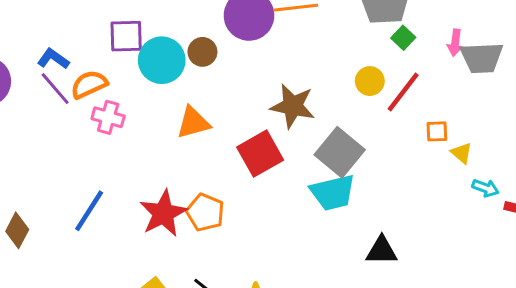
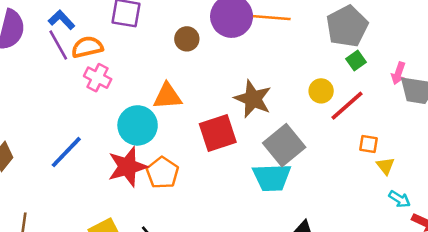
cyan circle: (162, 60) -> (138, 125), moved

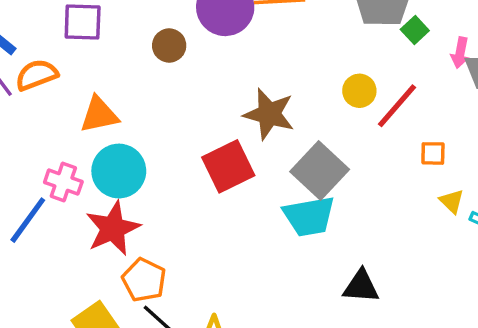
green square: (356, 61) -> (415, 30), moved
pink cross: (98, 78) -> (63, 182), moved
orange triangle: (167, 96) -> (99, 115), moved
yellow triangle: (385, 166) -> (452, 201), moved
orange pentagon: (162, 173) -> (144, 280), moved

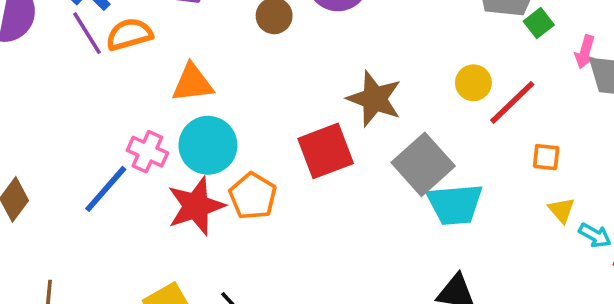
cyan trapezoid: (309, 216) -> (455, 204), moved
orange pentagon: (144, 280) -> (253, 196), moved

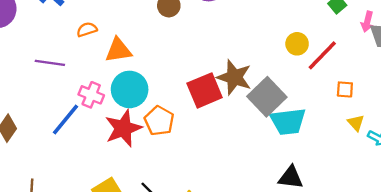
purple line: (87, 33) -> (50, 63), moved, turned -48
orange semicircle: (129, 34) -> (87, 30), moved, size x0.7
brown star: (374, 99) -> (234, 77), moved

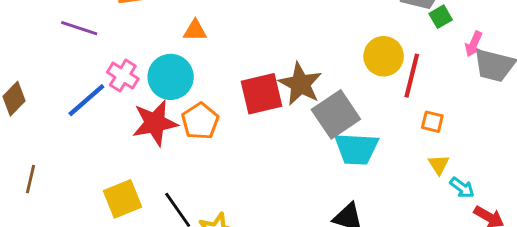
yellow circle: (297, 44) -> (384, 56), size x1.4
orange triangle: (118, 50) -> (195, 31), moved, size x0.7
red line: (322, 55) -> (412, 76), turned -40

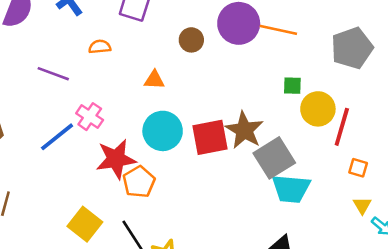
green square: (441, 17) -> (292, 86), moved, turned 30
cyan circle: (171, 77) -> (163, 131), moved
orange pentagon: (200, 121) -> (139, 182), moved
yellow square: (122, 199) -> (85, 224), turned -32

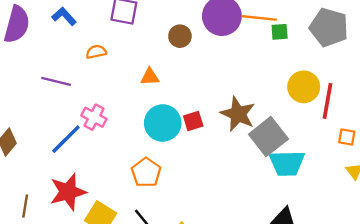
gray pentagon: (352, 48) -> (329, 27), turned -30
green square: (292, 86) -> (280, 32), moved
red square: (210, 137) -> (193, 121), moved, size x0.6
red star: (116, 159) -> (68, 192), moved

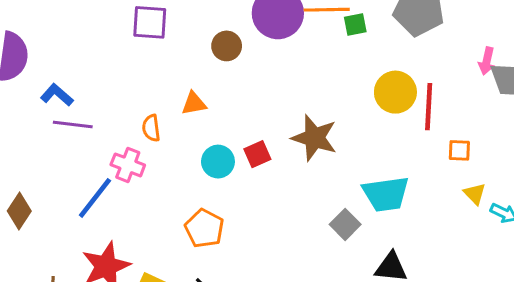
blue L-shape: (64, 16) -> (57, 95), moved
orange semicircle: (96, 52) -> (151, 128), moved, turned -78
cyan circle: (163, 123) -> (218, 162), size x0.7
gray square: (268, 137) -> (345, 224), moved, size x0.6

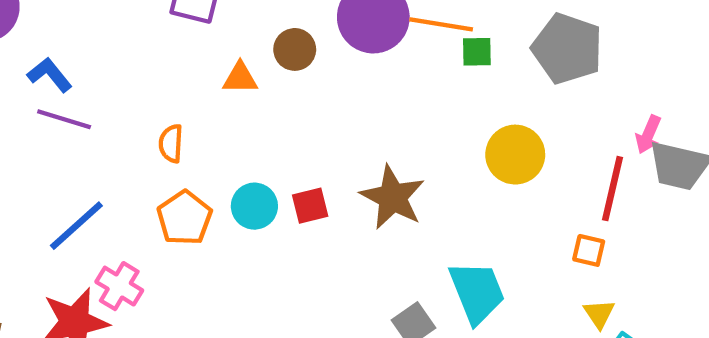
orange triangle: (194, 103) -> (240, 78), moved
red line: (429, 107) -> (612, 189), moved
pink cross: (128, 165) -> (119, 286), moved
cyan trapezoid: (386, 194) -> (477, 292), turned -114
orange pentagon: (204, 228) -> (184, 218), moved

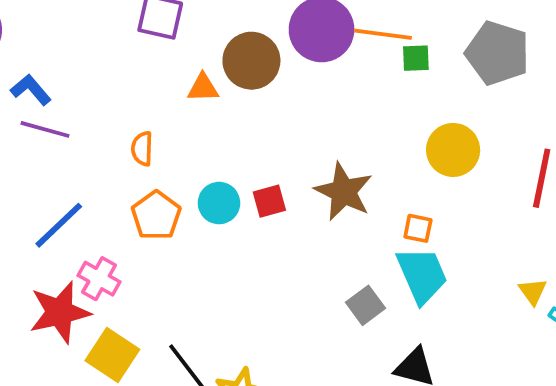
brown circle: (295, 49) -> (251, 61), size x1.5
orange square: (589, 250) -> (418, 228), moved

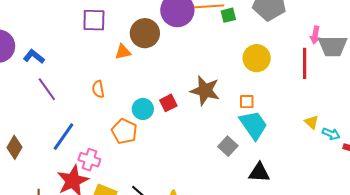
blue L-shape: (31, 90) -> (34, 56), moved
purple line: (45, 129) -> (47, 89), turned 50
orange pentagon: (156, 215) -> (124, 131), moved

